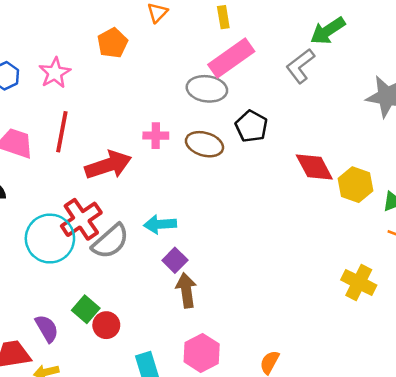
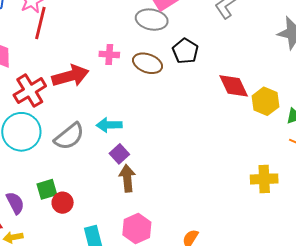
red line: (62, 132) -> (40, 23), moved
red cross: (81, 219) -> (30, 91), moved
yellow cross: (359, 283) -> (264, 179), turned -32
green square: (86, 309) -> (47, 189), turned 30

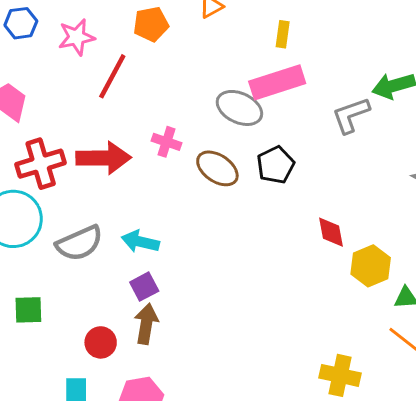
red line: (40, 23) -> (112, 76), moved
red diamond: (234, 86) -> (331, 232), size x0.7
red circle: (63, 203) -> (101, 342), moved

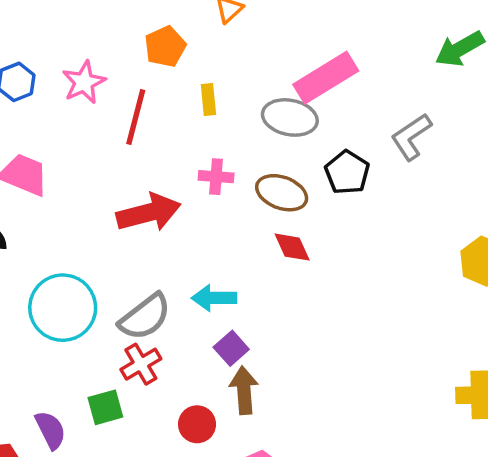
yellow rectangle: (283, 34) -> (208, 99), moved
gray L-shape: (351, 115) -> (411, 137), moved
red cross: (41, 164) -> (141, 364), moved, size x0.7
red diamond: (331, 232) -> (292, 247), moved

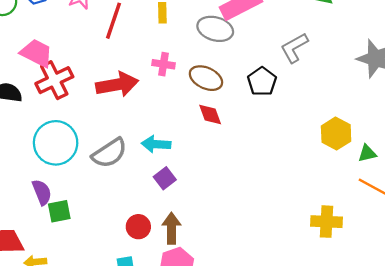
black pentagon: (347, 172) -> (262, 81), moved
red cross: (141, 364) -> (54, 80), moved, size x1.4
brown arrow: (244, 390) -> (171, 228), moved
green square: (105, 407) -> (59, 211), moved
purple semicircle: (50, 430) -> (42, 192), moved

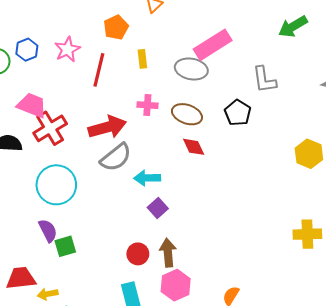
gray L-shape: (294, 48) -> (264, 80), turned -64
gray semicircle: (109, 153) -> (116, 157), moved

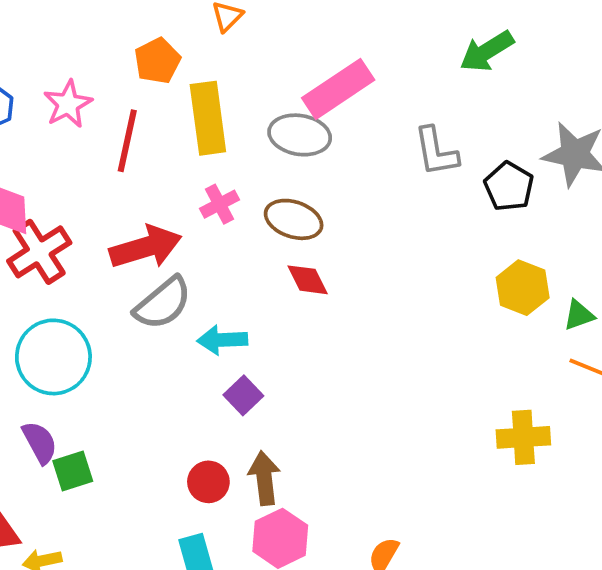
yellow rectangle: (142, 59) -> (208, 118), size x2.0
pink cross: (147, 105) -> (220, 204), turned -30
black pentagon: (238, 113) -> (509, 186), moved

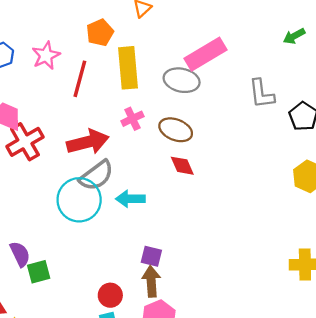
green arrow: (487, 51) -> (294, 36), size x0.7
cyan circle: (53, 357) -> (79, 200), moved
purple square: (243, 395) -> (151, 256), moved, turned -35
red circle: (208, 482) -> (110, 295), moved

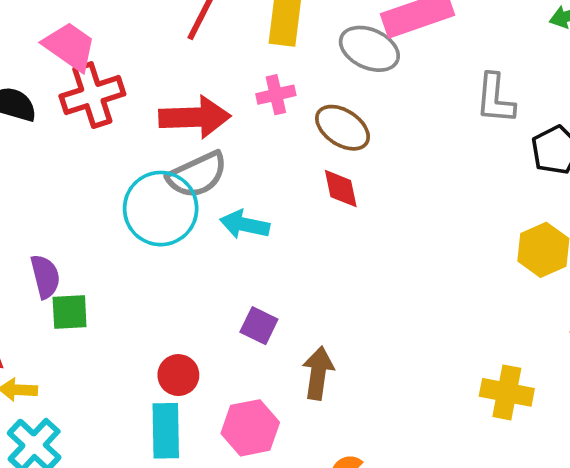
brown arrow: (151, 281) -> (318, 373), moved

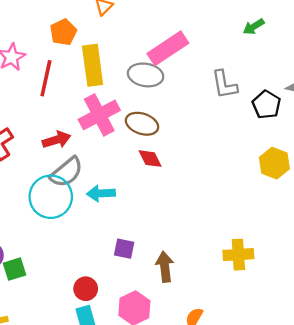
pink cross: (276, 95) -> (99, 115), size x1.8
red arrow: (195, 117) -> (57, 140), size x0.7
yellow cross: (507, 392) -> (238, 255), moved

